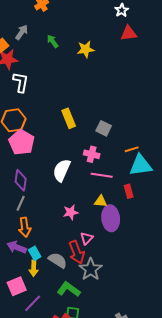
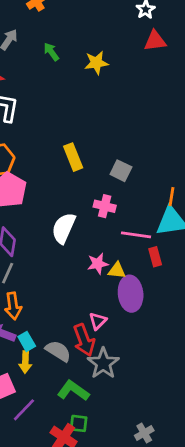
orange line: (132, 149) -> (172, 197), moved, turned -64
pink line: (102, 175) -> (136, 235), moved
pink star: (71, 212) -> (98, 264), moved

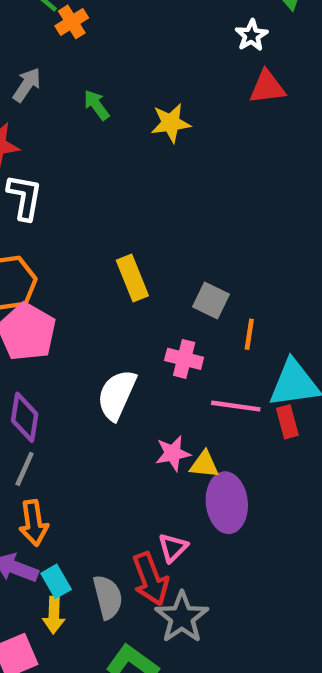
orange line: (172, 197) -> (249, 334), moved
red rectangle: (155, 257) -> (287, 422), moved
gray semicircle: (58, 351) -> (108, 597), turned 44

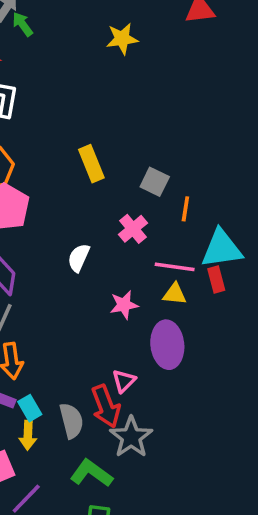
green arrow: (96, 105) -> (23, 24), moved
pink cross: (184, 359) -> (133, 229), turned 36
white semicircle: (117, 395) -> (79, 258), size x0.7
yellow triangle: (204, 464) -> (175, 294), moved

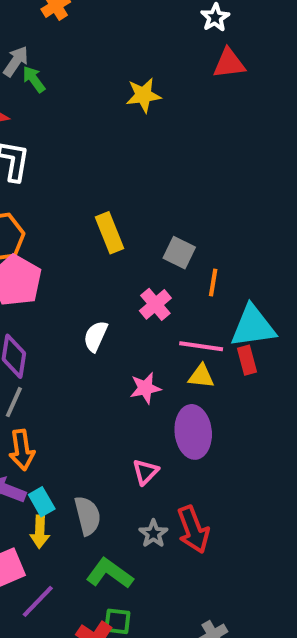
red arrow: (106, 406) -> (193, 530), moved
gray star: (131, 437) -> (153, 534), size x0.6

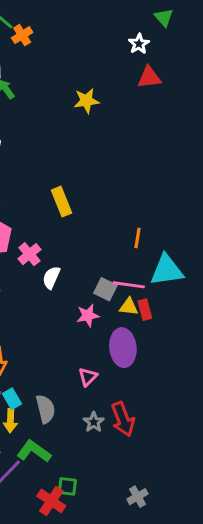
gray square: (179, 253) -> (105, 289), moved
pink cross: (155, 304) -> (29, 254), moved
red rectangle: (247, 360) -> (145, 310), moved
green L-shape: (110, 573) -> (34, 451), moved

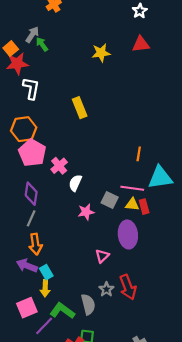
red triangle: (149, 77) -> (141, 44), moved
yellow rectangle: (62, 202) -> (80, 108), moved
gray square: (105, 289) -> (110, 200), moved
pink star: (88, 315) -> (86, 212), moved
gray semicircle: (45, 409) -> (88, 304), moved

